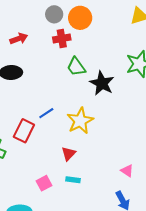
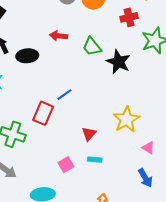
red cross: (62, 38) -> (129, 17), moved
red arrow: (19, 39) -> (59, 36), moved, turned -150
yellow star: (80, 121) -> (126, 120), moved

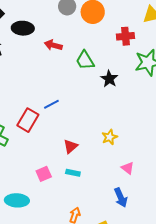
black ellipse: (27, 56) -> (23, 28), moved
black star: (118, 62) -> (109, 79), size x0.7
yellow star: (126, 120) -> (110, 137), size x0.6

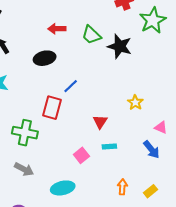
black ellipse: (23, 28) -> (45, 58), moved
black star: (109, 79) -> (120, 46), size x1.4
blue arrow: (121, 198) -> (151, 149), moved

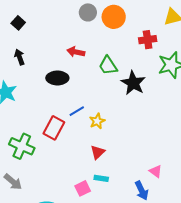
yellow star: (135, 103) -> (97, 121), moved
pink square: (81, 155) -> (83, 188), moved

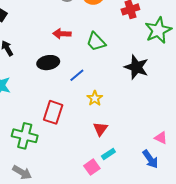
black star: (133, 83) -> (136, 67), moved
blue line: (77, 111) -> (77, 75), moved
cyan rectangle: (101, 178) -> (108, 154), turned -32

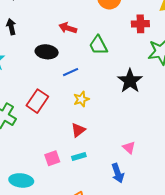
pink triangle: (161, 138) -> (129, 148), moved
pink square: (92, 167) -> (52, 158), moved

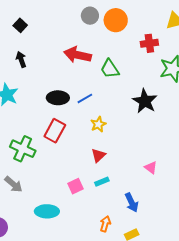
red arrow: (68, 28) -> (78, 55), size x1.5
black ellipse: (47, 52) -> (58, 98), moved
blue arrow: (118, 173) -> (132, 202), moved

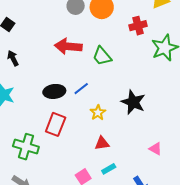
black star: (145, 101) -> (133, 102), moved
red triangle: (98, 155) -> (102, 143), turned 42

